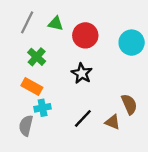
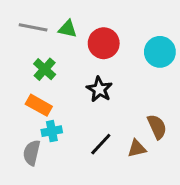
gray line: (27, 22) -> (33, 27), turned 75
brown triangle: (113, 122) -> (137, 148), turned -35

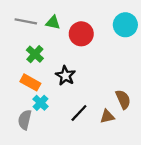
cyan circle: (160, 52) -> (125, 25), moved
black star: (99, 89) -> (65, 76), moved
cyan cross: (52, 131) -> (41, 103), turned -35

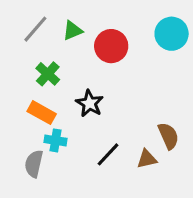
gray line: (26, 21) -> (35, 29), turned -60
green triangle: (53, 23) -> (73, 31), turned -35
cyan cross: (41, 103) -> (55, 140), turned -35

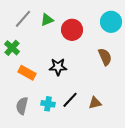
green cross: (48, 74) -> (12, 48), moved
black star: (90, 103) -> (58, 67), turned -30
brown semicircle: (168, 136) -> (105, 57), moved
cyan cross: (55, 140) -> (48, 104), moved

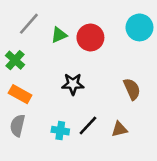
green triangle: (47, 20) -> (59, 35), moved
brown semicircle: (105, 57) -> (132, 89), moved
orange rectangle: (27, 73) -> (20, 94), moved
gray semicircle: (22, 106) -> (18, 126), moved

